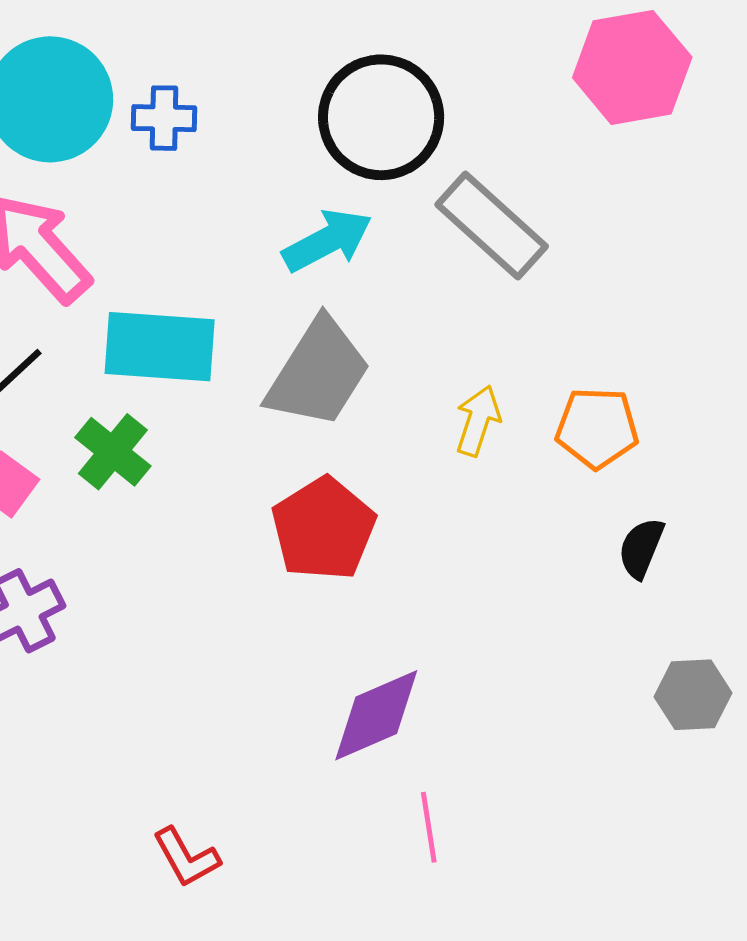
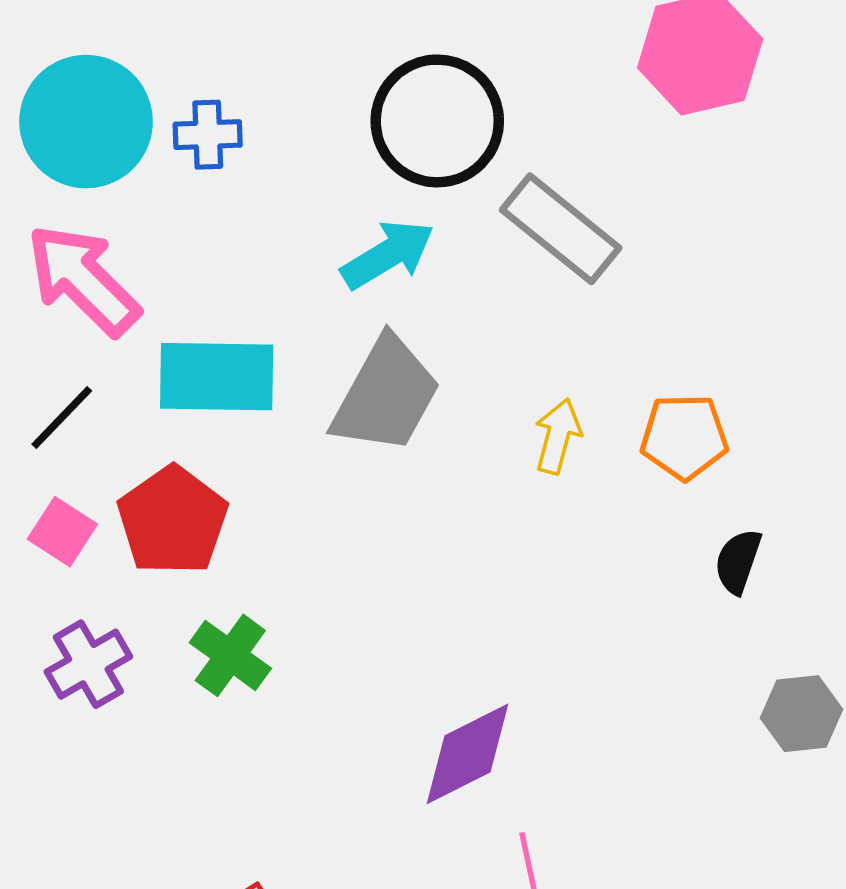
green cross: (113, 452) -> (230, 655), moved
red pentagon: (323, 529) -> (173, 521), moved

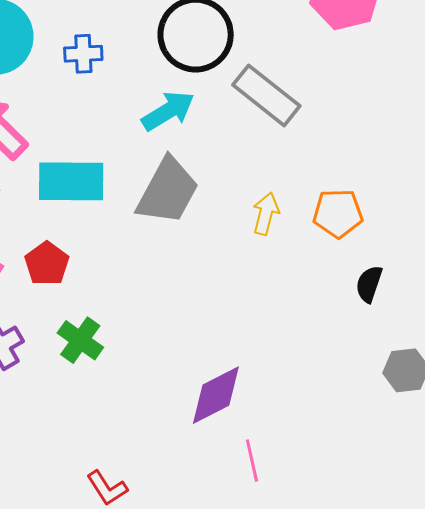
blue cross: (208, 135) -> (83, 54), moved
red pentagon: (173, 521) -> (47, 264), size x0.7

